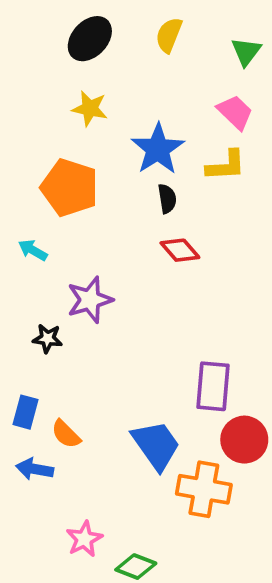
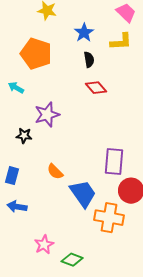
blue star: (158, 149) -> (84, 33), size x0.7
orange semicircle: (66, 434) -> (55, 172), moved

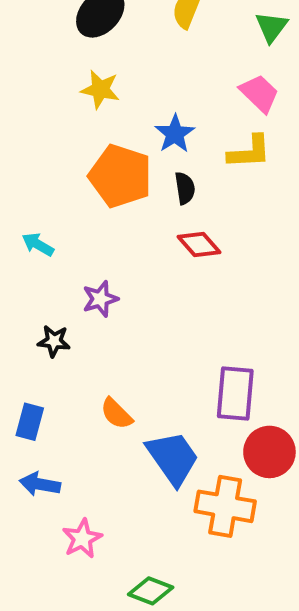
orange pentagon: (36, 54) -> (120, 176), moved
purple star: (47, 115) -> (100, 299), size x0.7
pink star: (44, 245) -> (82, 539), moved

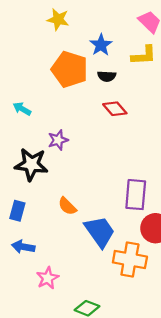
black semicircle: (185, 188) -> (107, 76), turned 102
black star: (54, 341) -> (31, 164), size x1.8

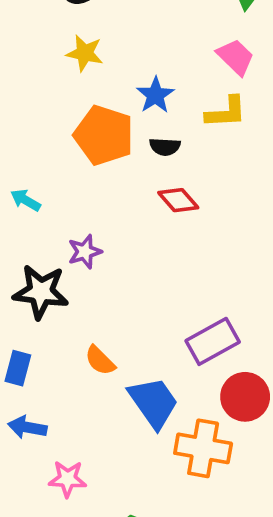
purple rectangle: (136, 195) -> (213, 341), turned 56
pink star: (48, 278) -> (68, 479), turned 30

